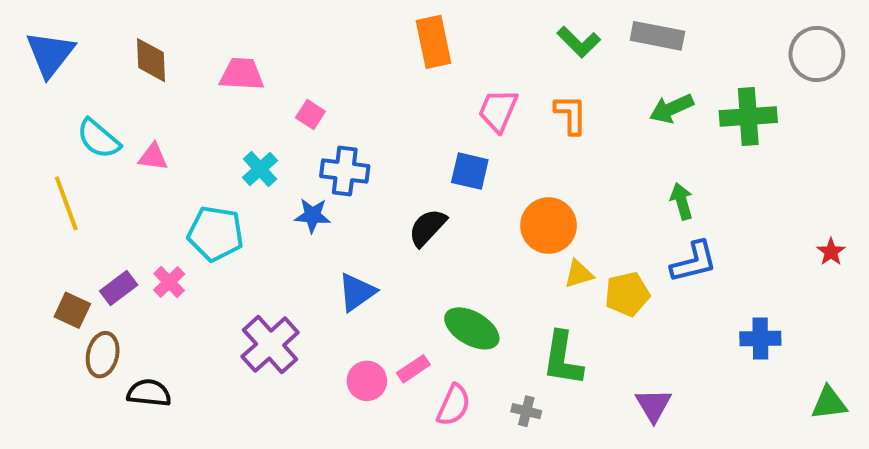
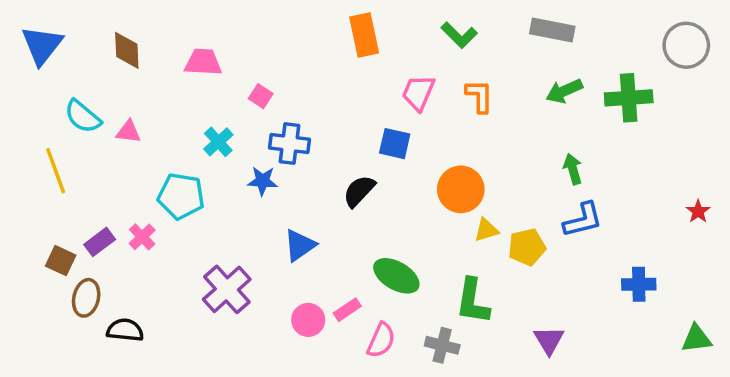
green L-shape: (579, 42) -> (459, 35), moved
gray cross: (526, 411) -> (442, 345), size x1.4

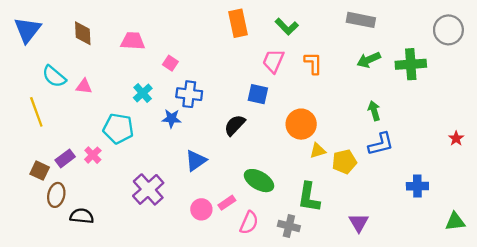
green L-shape: (459, 35) -> (287, 27), moved

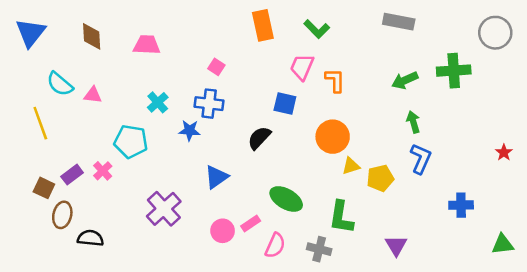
green arrow: (369, 60) -> (405, 80), moved
pink square: (170, 63) -> (216, 67), moved
orange L-shape: (313, 63) -> (335, 80), moved
blue L-shape: (381, 144) -> (421, 159), turned -52

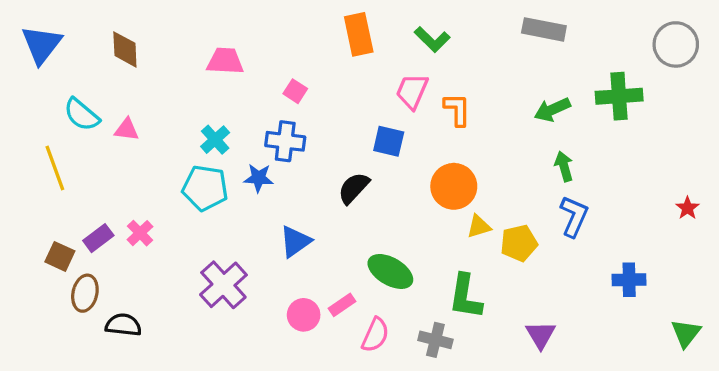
pink trapezoid: (147, 45) -> (225, 61), moved
cyan pentagon: (131, 142) -> (205, 188), moved
green triangle: (503, 244) -> (686, 333), turned -45

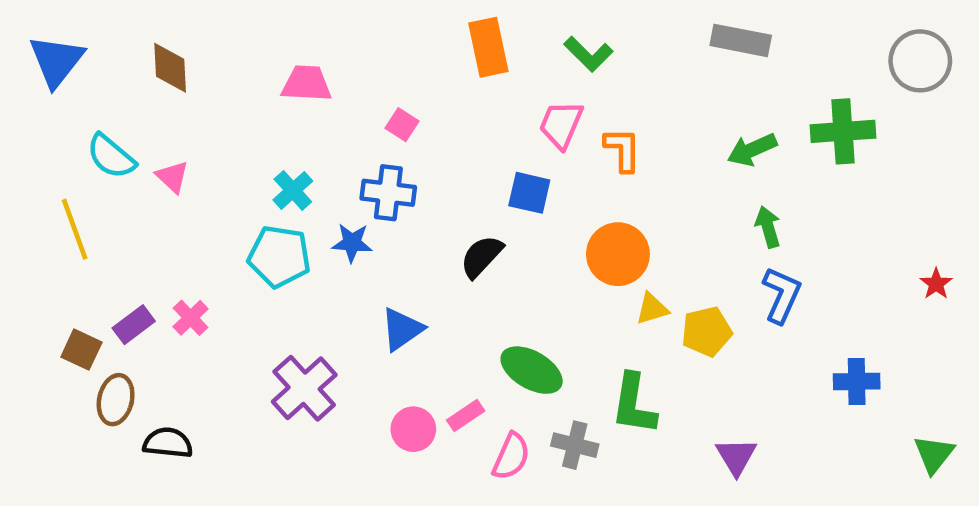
pink triangle: (127, 130) -> (172, 177), turned 36
gray cross: (435, 340) -> (575, 445), moved

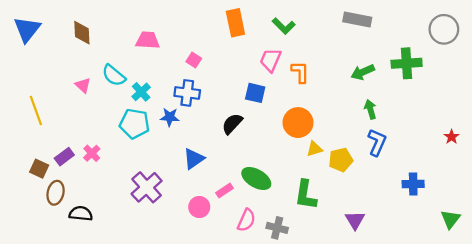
cyan semicircle: (111, 156) -> (114, 75), moved
pink rectangle: (466, 416) -> (224, 191), moved
gray cross: (575, 445) -> (277, 228), moved

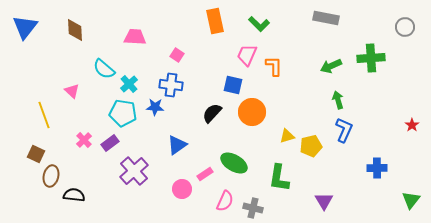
gray circle: (444, 29) -> (405, 27), size x0.7
pink triangle: (83, 85) -> (72, 91), moved
yellow line: (36, 110) -> (44, 115), moved
orange circle: (298, 123) -> (252, 112), moved
purple rectangle: (64, 157) -> (110, 143), moved

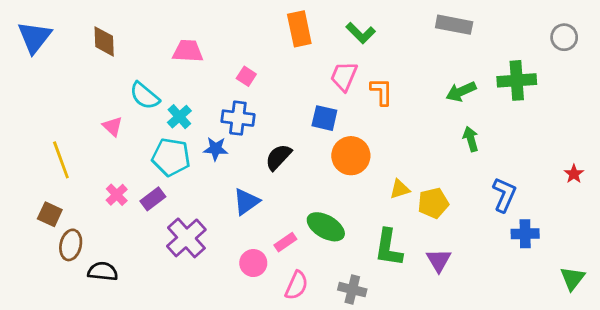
pink triangle: (72, 91) -> (113, 126), moved
black semicircle: (212, 113) -> (278, 157), moved
blue L-shape: (344, 130) -> (504, 195), moved
pink semicircle: (225, 201) -> (297, 285), moved
purple triangle: (324, 201) -> (439, 260), moved

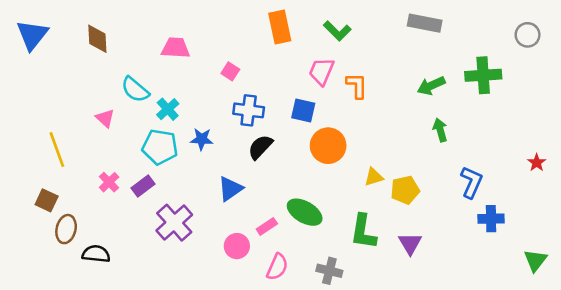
blue cross: (238, 118) -> (249, 110), moved

